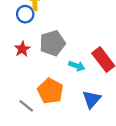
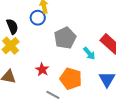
red star: (22, 49) -> (42, 70), moved
cyan arrow: (77, 66) -> (89, 53), turned 40

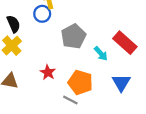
gray line: (53, 95) -> (70, 100), moved

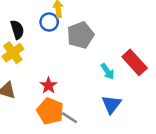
gray pentagon: (73, 36) -> (81, 35), moved
orange pentagon: (80, 82) -> (50, 111), moved
blue triangle: (121, 83) -> (111, 104), moved

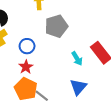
blue circle: (49, 22) -> (27, 46), moved

